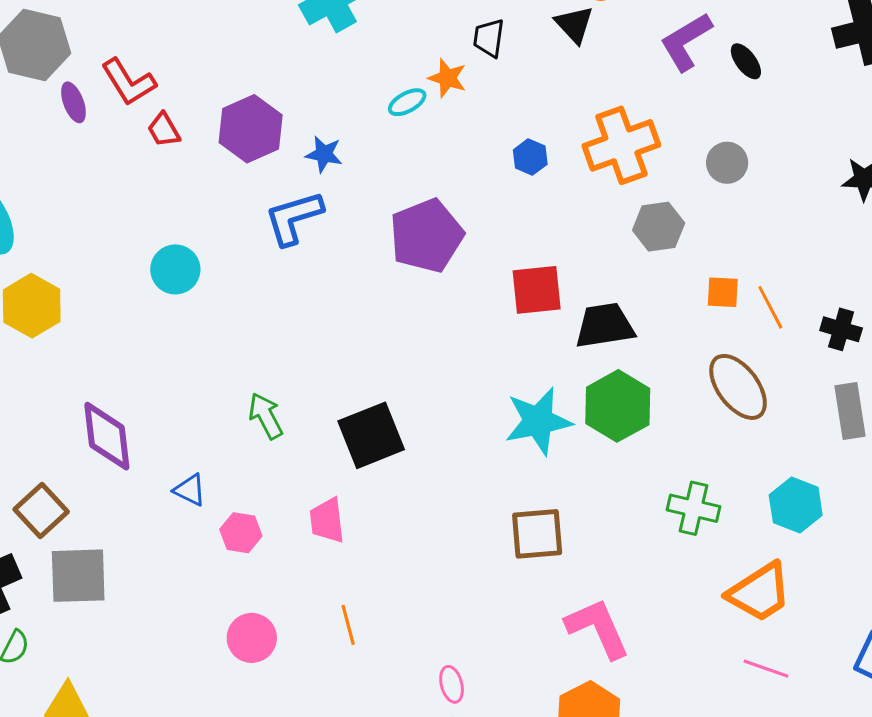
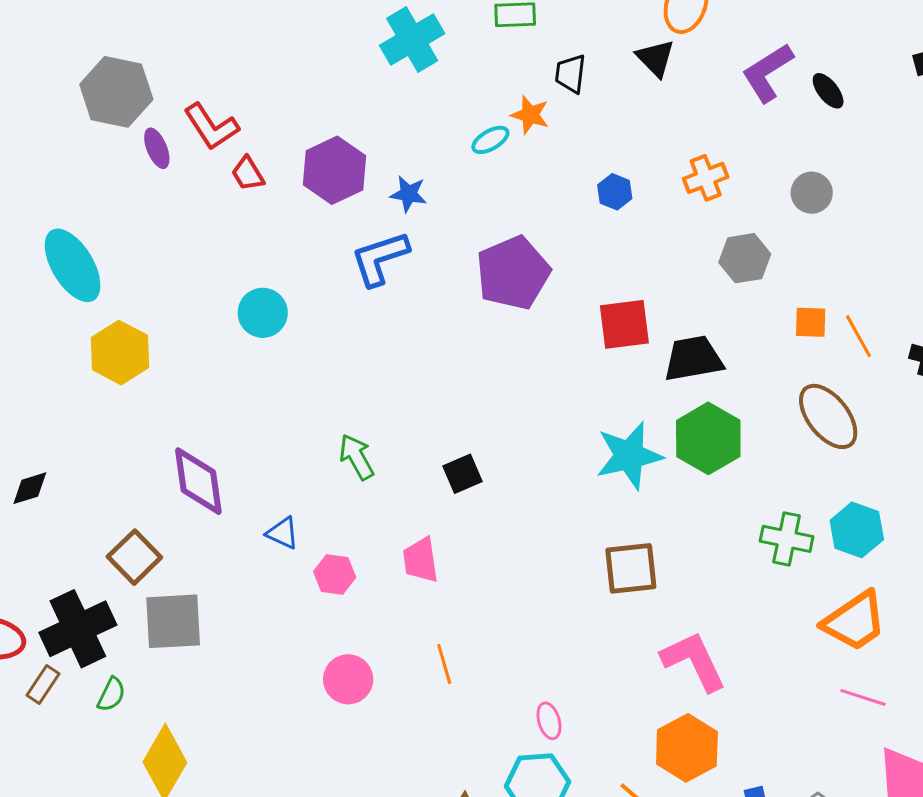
orange cross: (621, 145) -> (706, 178), size x0.6
black square: (371, 435) -> (462, 474), size x0.6
cyan hexagon: (796, 505) -> (857, 530), moved

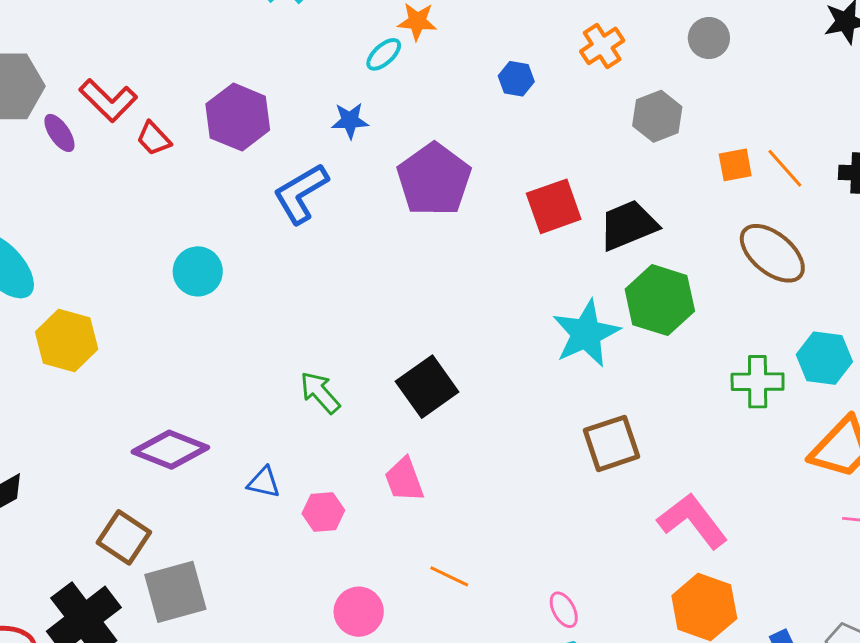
blue star: (408, 194) -> (350, 121), moved
black square: (462, 474) -> (427, 387), size x1.5
purple diamond: (198, 481) -> (170, 450), turned -48
orange line: (444, 664) -> (449, 576), turned -36

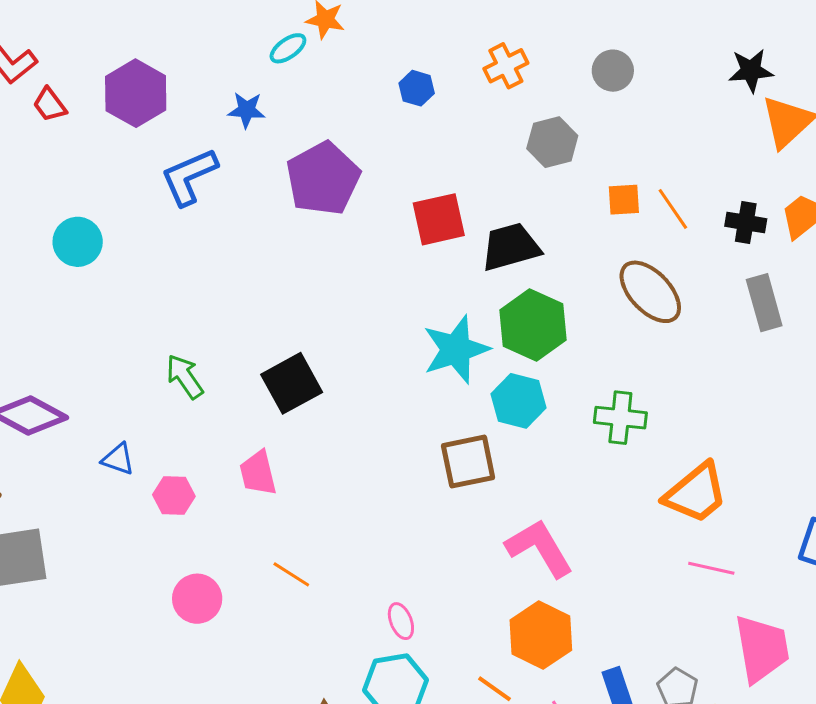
cyan hexagon: (824, 358) -> (519, 401), moved

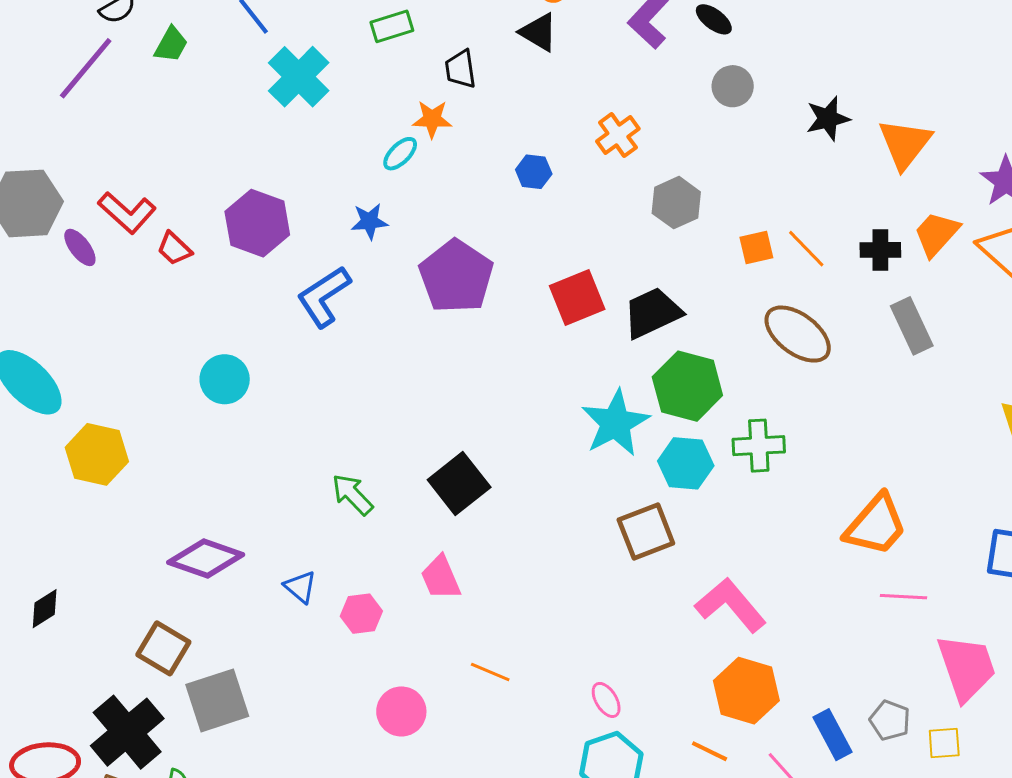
gray circle: (613, 71) -> (733, 86), moved
black star: (751, 71) -> (828, 119), moved
green cross: (620, 418) -> (759, 446), moved
blue triangle: (118, 459) -> (300, 587), turned 30

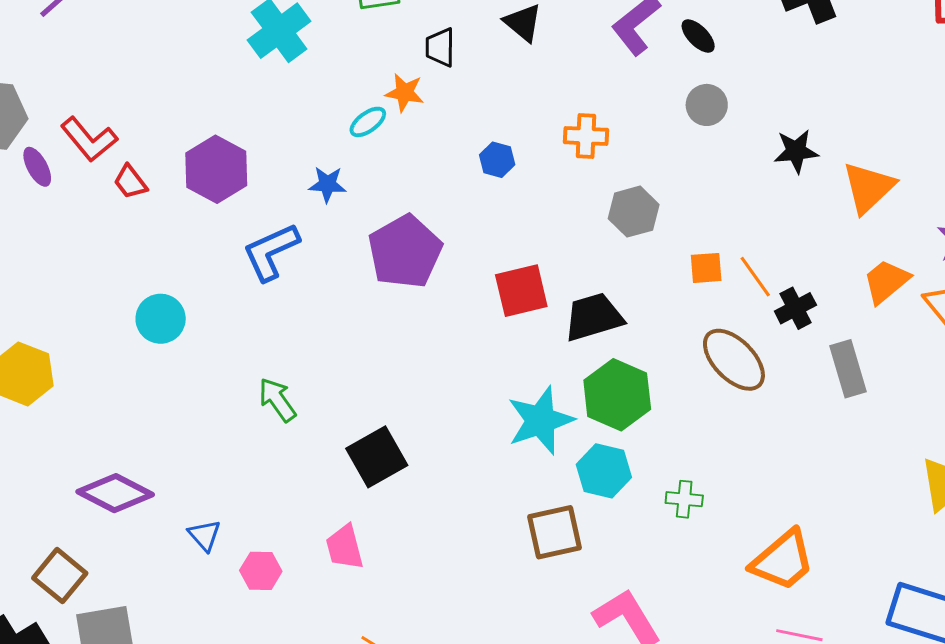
orange cross: (618, 135) -> (586, 136), turned 30
black cross: (880, 250) -> (795, 308), moved, turned -36
green cross: (759, 446) -> (684, 499), moved, size x0.7
green arrow: (352, 494) -> (277, 400), moved

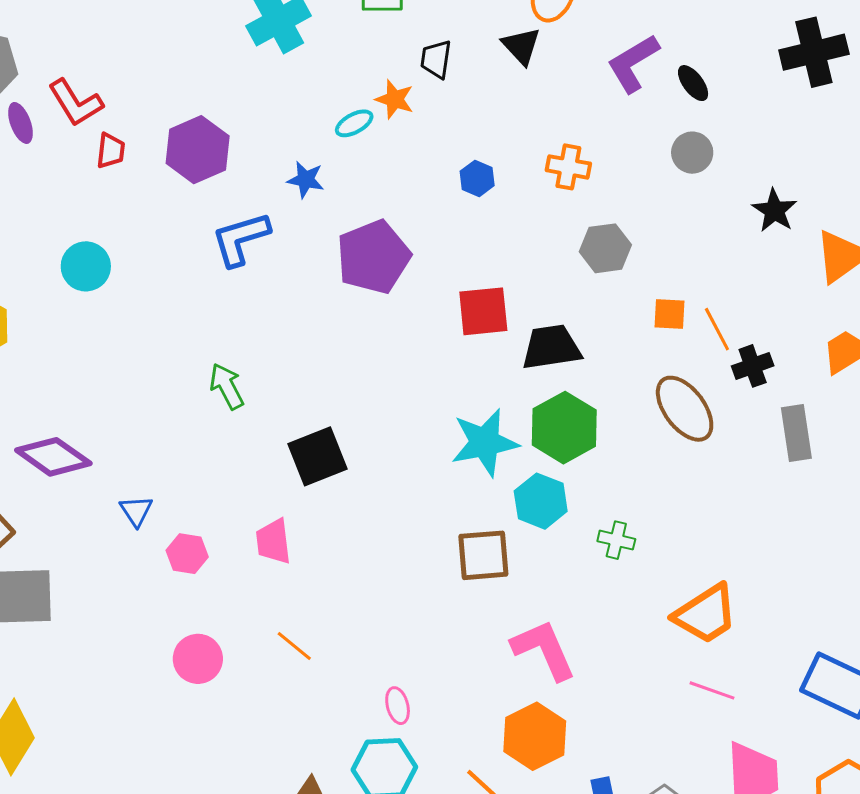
black star: (796, 151) -> (775, 210), turned 30
red trapezoid: (130, 182) -> (111, 151), turned -144
cyan circle: (161, 319) -> (86, 266), moved

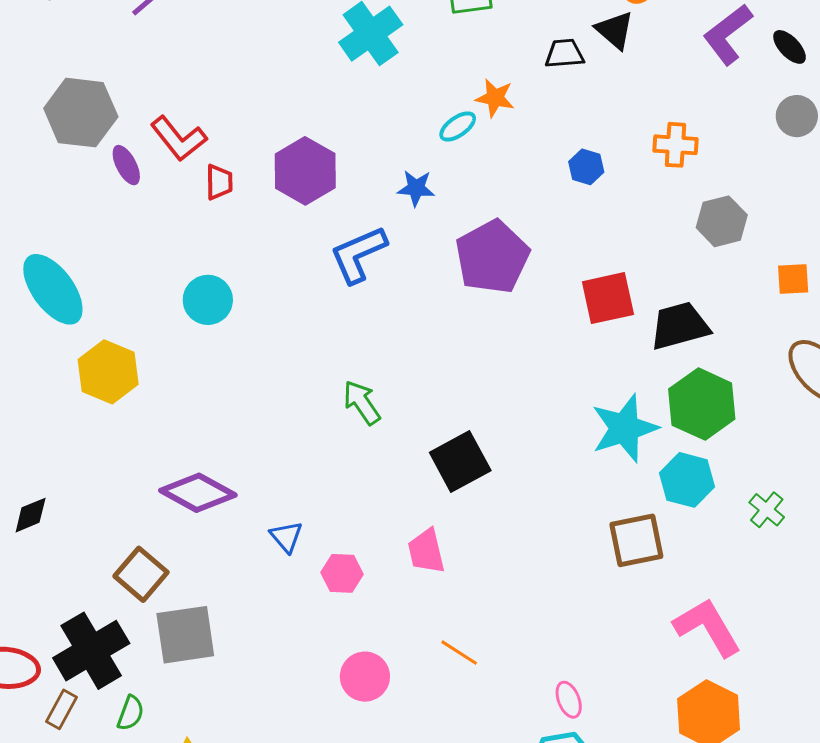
black trapezoid: (436, 59) -> (564, 54), moved, turned 84
green cross: (616, 540) -> (767, 510), turned 33

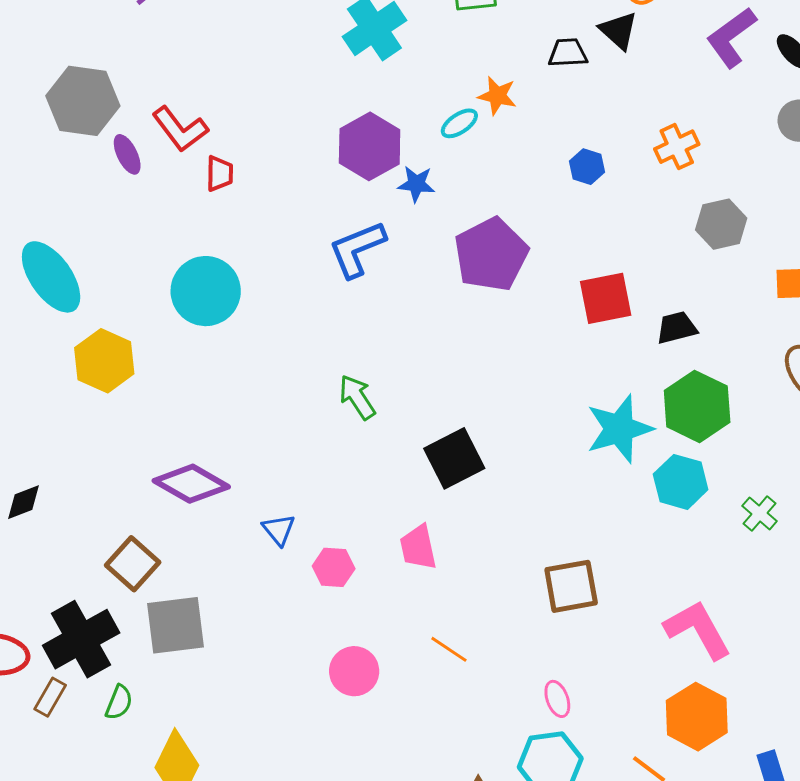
orange cross: (675, 145) -> (677, 147), turned -30
purple hexagon: (305, 171) -> (370, 146), moved
cyan circle: (208, 300) -> (206, 291), size x1.4
black trapezoid: (680, 326) -> (677, 328), size x0.7
brown square: (636, 540) -> (571, 586), moved

